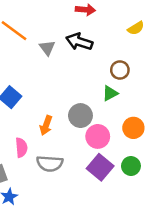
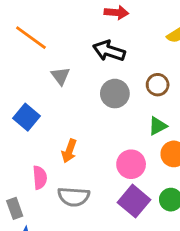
gray triangle: (47, 48) -> (60, 76), moved
green triangle: (110, 93) -> (158, 126), moved
gray circle: (80, 116) -> (115, 94), moved

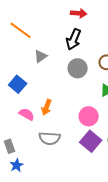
black arrow: (109, 51) -> (74, 39), turned -85
gray triangle: (60, 76) -> (41, 56), turned 32
pink semicircle: (40, 177) -> (27, 114), moved, turned -56

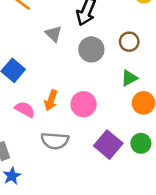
gray triangle: (41, 56) -> (54, 34), moved, turned -40
pink circle: (89, 116) -> (84, 104), moved

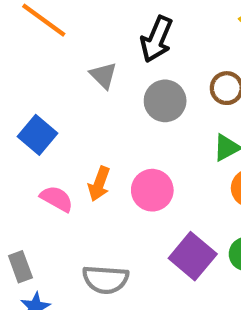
gray semicircle: (55, 141) -> (105, 279), moved

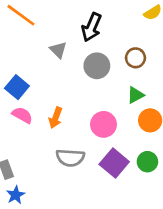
pink circle: (152, 190) -> (104, 124), moved
pink semicircle: (57, 199) -> (22, 115), moved
gray semicircle: (105, 279) -> (70, 158), moved

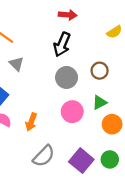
gray triangle: (58, 50) -> (16, 64), moved
pink circle: (104, 124) -> (72, 112), moved
gray semicircle: (70, 158) -> (44, 156), turned -50

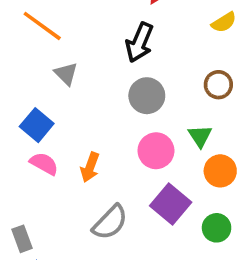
brown circle: (100, 71) -> (218, 85), moved
green triangle: (100, 103) -> (200, 136), turned -35
purple square: (81, 161) -> (171, 204), moved

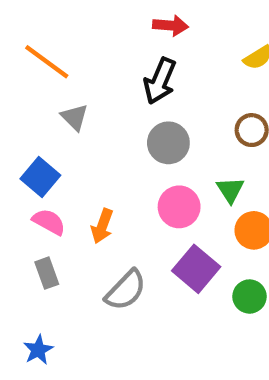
gray rectangle: (22, 239) -> (47, 273), moved

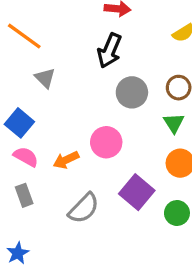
gray circle: (168, 143) -> (132, 92), moved
green triangle: (230, 190) -> (174, 123), moved
pink circle: (179, 207) -> (106, 142), moved
orange arrow: (102, 226) -> (66, 160), turned 45

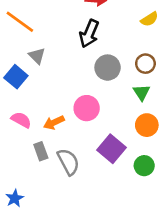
blue square: (19, 123) -> (16, 77), moved
gray rectangle: (24, 195) -> (41, 151), moved
gray semicircle: (84, 208) -> (68, 162), turned -72

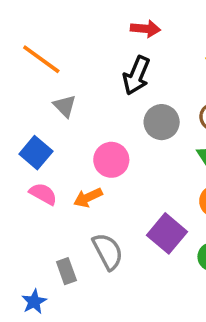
blue square: (16, 77) -> (36, 153), moved
pink circle: (87, 108) -> (111, 160), moved
gray rectangle: (41, 151) -> (66, 271), moved

